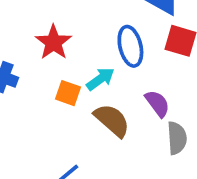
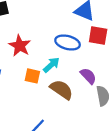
blue ellipse: (130, 46) -> (68, 43), turned -55

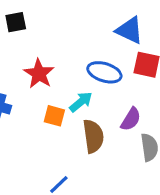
purple semicircle: (88, 76) -> (131, 119), turned 72
brown semicircle: (62, 90) -> (93, 136), turned 45

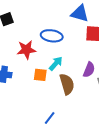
blue ellipse: (104, 72) -> (52, 36), moved
red star: (39, 74) -> (26, 50), turned -30

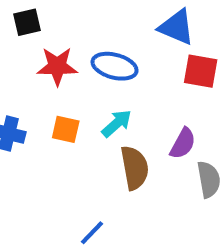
red star: (26, 50) -> (57, 66), moved
orange square: (40, 75) -> (66, 129), moved

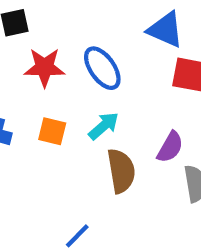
blue ellipse: (115, 66) -> (102, 68), turned 39

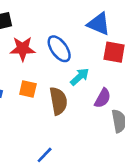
cyan arrow: (104, 126) -> (80, 77), moved
brown semicircle: (121, 171) -> (58, 101), moved

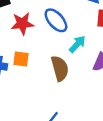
orange square: (28, 89) -> (21, 59), moved

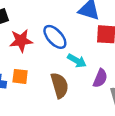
cyan arrow: (77, 44) -> (77, 61), turned 78

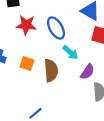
orange square: (20, 76) -> (27, 64), moved

